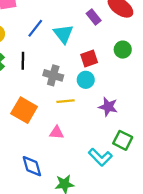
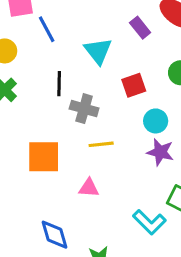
blue line: (35, 28) -> (47, 29), moved, turned -66
black line: (23, 61) -> (59, 84), moved
cyan circle: (86, 80) -> (156, 121), moved
orange square: (24, 110) -> (44, 157), turned -30

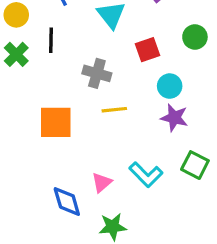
black line: (59, 84) -> (51, 40), moved
pink triangle: (89, 188) -> (102, 182), moved, turned -45
cyan L-shape: (149, 222) -> (146, 175), moved

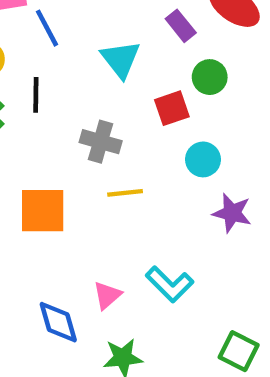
green circle: (195, 37) -> (210, 77), moved
purple star: (174, 118) -> (232, 213), moved
green square: (195, 165) -> (239, 351), moved

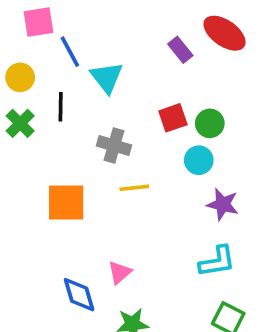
cyan triangle: (121, 59) -> (107, 77), moved
green circle: (210, 77) -> (210, 123), moved
cyan L-shape: (170, 284) -> (217, 261), moved, turned -54

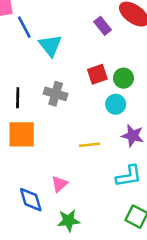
black line: (61, 107) -> (18, 98), moved
yellow line: (134, 188) -> (90, 145), moved

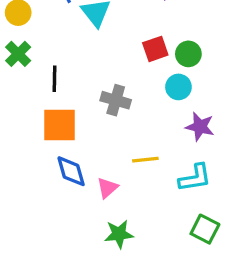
gray cross: (56, 94) -> (116, 100), moved
yellow line: (90, 145) -> (145, 160), moved
blue diamond: (31, 200) -> (71, 171), moved

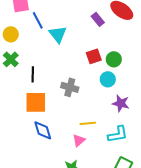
pink triangle: (107, 188) -> (79, 140), moved

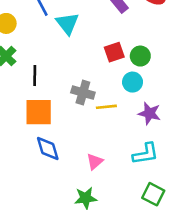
yellow line: (88, 123) -> (106, 107), moved

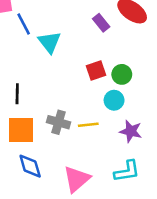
gray cross: (83, 93) -> (58, 122), moved
pink triangle: (95, 162) -> (77, 179), size x1.6

